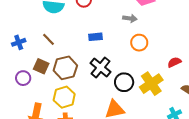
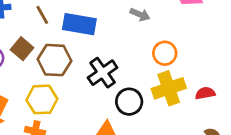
gray arrow: (130, 18) -> (140, 14), moved
blue rectangle: (95, 37) -> (79, 24), moved, size x1.6
yellow cross: (151, 84) -> (169, 88), moved

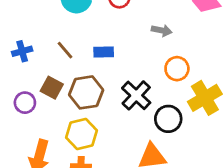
blue rectangle: (79, 24) -> (104, 52), size x0.6
orange circle: (165, 53) -> (177, 69), moved

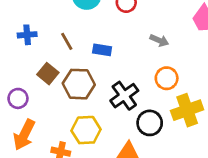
purple circle: (25, 103) -> (18, 98), moved
yellow hexagon: (81, 134) -> (86, 130), moved

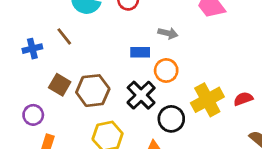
brown line: (67, 41) -> (64, 36), moved
blue rectangle: (102, 50) -> (140, 52), moved
orange circle: (167, 78) -> (166, 70), moved

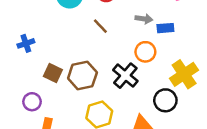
brown line: (64, 36) -> (100, 26), moved
blue rectangle: (140, 52) -> (165, 28), moved
black circle: (171, 119) -> (165, 100), moved

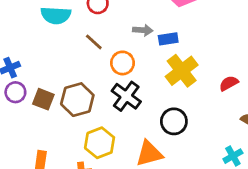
orange circle: (145, 52) -> (122, 63), moved
yellow cross: (184, 74) -> (182, 71), moved
purple circle: (32, 102) -> (15, 92), moved

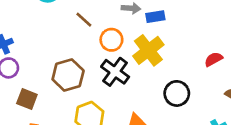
yellow cross: (182, 71) -> (148, 50), moved
brown square: (43, 99) -> (27, 99), moved
black circle: (174, 121) -> (177, 93), moved

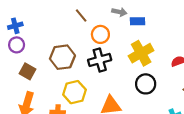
yellow cross: (148, 50) -> (141, 53), moved
black cross: (115, 72) -> (100, 60), turned 30

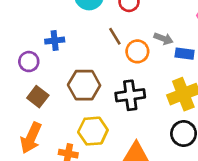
blue cross: (15, 26) -> (55, 41), moved
orange circle: (100, 34) -> (137, 51), moved

